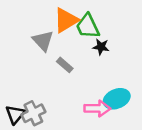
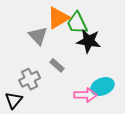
black star: (101, 47) -> (89, 41), size x1.6
gray rectangle: (65, 65) -> (57, 65), moved
gray cross: (33, 113) -> (30, 79), moved

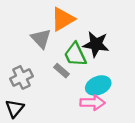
green trapezoid: (77, 23) -> (75, 55), moved
gray cross: (30, 79) -> (21, 77), moved
cyan ellipse: (102, 87) -> (98, 85), moved

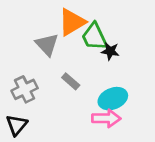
black star: (96, 44) -> (110, 51), size x0.6
green trapezoid: (75, 55) -> (94, 37), moved

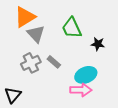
orange triangle: (72, 22) -> (25, 17), moved
black star: (110, 51) -> (98, 44), moved
gray cross: (25, 89) -> (31, 63), moved

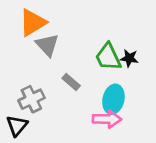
green trapezoid: (72, 28) -> (108, 57), moved
gray cross: (31, 63) -> (31, 99), moved
cyan ellipse: (86, 75) -> (113, 99), turned -55

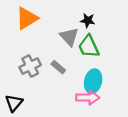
gray triangle: (47, 45) -> (69, 37), moved
black star: (129, 58) -> (88, 20), moved
gray cross: (31, 99) -> (30, 66), moved

